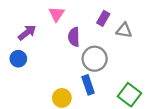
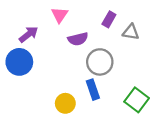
purple semicircle: (74, 37) -> (78, 39), turned -102
blue circle: (18, 59) -> (19, 62), size x1.5

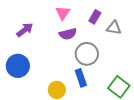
pink triangle: (60, 15) -> (63, 13), moved
blue circle: (19, 62) -> (18, 66), moved

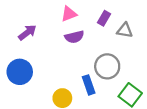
pink triangle: (63, 13) -> (69, 14), turned 35
gray circle: (87, 54) -> (107, 66), moved

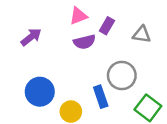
purple rectangle: (104, 18) -> (107, 26), moved
blue circle: (20, 72) -> (40, 92), moved

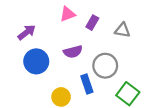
purple semicircle: (85, 42) -> (73, 52), moved
blue circle: (40, 92) -> (36, 61), moved

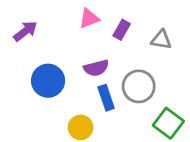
purple arrow: (27, 32) -> (25, 31), moved
blue rectangle: (87, 84) -> (106, 98), moved

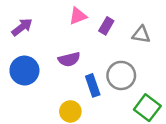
purple semicircle: (96, 68) -> (69, 59), moved
blue circle: (48, 81) -> (24, 71), moved

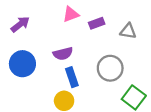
purple rectangle: (106, 26) -> (97, 23), turned 40
blue rectangle: (93, 85) -> (72, 77), moved

